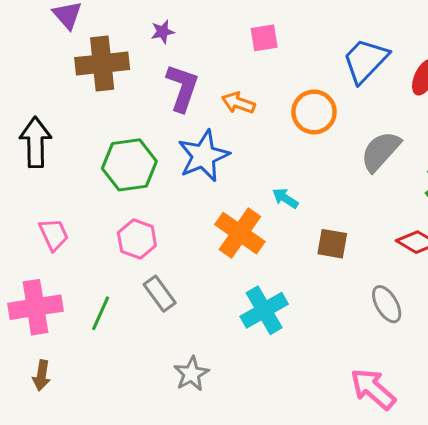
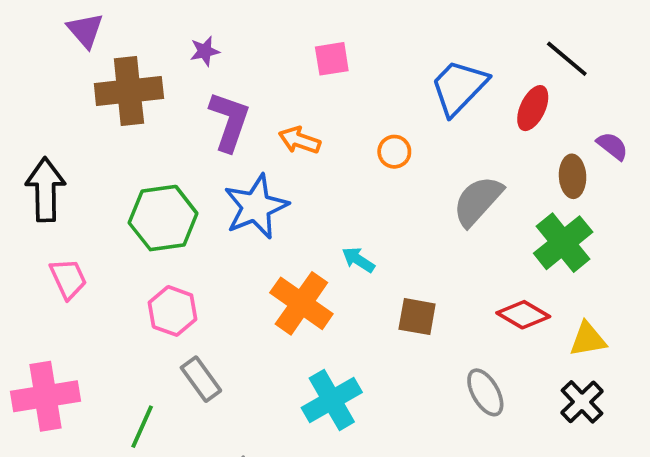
orange circle: (314, 112) -> (394, 152), size x0.6
pink trapezoid: (54, 235) -> (68, 279), moved
green line: (101, 313) -> (142, 427), moved

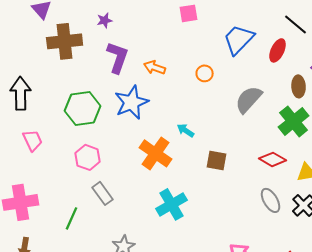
pink square: (332, 59) -> (189, 13), moved
gray ellipse: (485, 392) -> (271, 200), moved

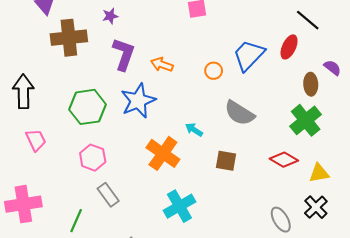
blue trapezoid: (239, 39) -> (249, 55), moved
gray semicircle: (249, 99) -> (239, 113), moved, turned -100
gray ellipse: (271, 200) -> (281, 220), moved

